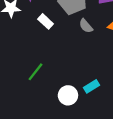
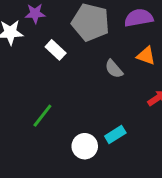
gray semicircle: (86, 26) -> (114, 69), moved

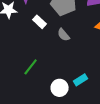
gray semicircle: (114, 69) -> (64, 35), moved

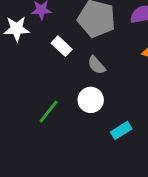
white circle: (60, 88) -> (91, 100), moved

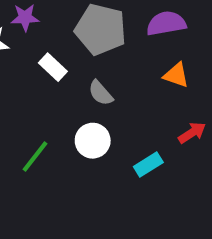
cyan rectangle: (121, 130) -> (148, 164), moved

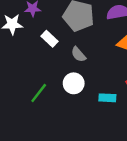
cyan rectangle: (148, 164) -> (107, 98), turned 35

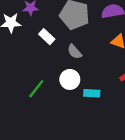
cyan rectangle: (107, 98) -> (92, 93), moved

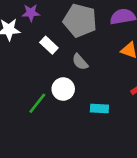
white circle: (70, 79) -> (63, 89), moved

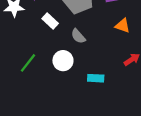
green line: (37, 103) -> (28, 63), moved

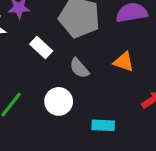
orange triangle: (122, 26) -> (124, 62), moved

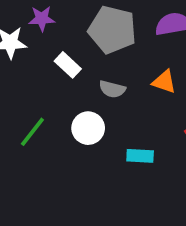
gray semicircle: (79, 68) -> (112, 89), turned -35

